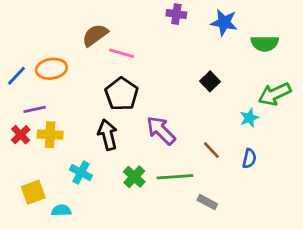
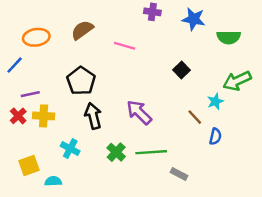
pink line: (122, 53) -> (125, 46), moved
orange ellipse: (51, 69) -> (36, 37), moved
black pentagon: (122, 94) -> (81, 81), moved
brown line: (211, 150) -> (195, 117), moved

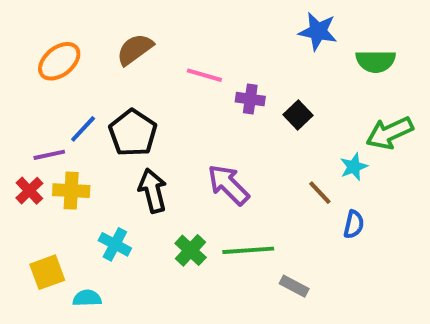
purple cross: (152, 12) -> (250, 99), moved
orange ellipse: (36, 37) -> (59, 61), turned -30
blue line: (15, 65) -> (83, 129), moved

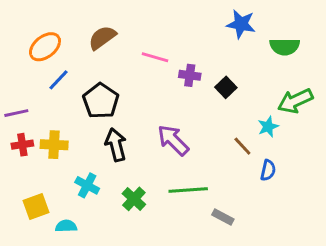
blue line: (83, 129) -> (59, 80), moved
purple line: (49, 155) -> (16, 113), moved
red cross: (29, 191) -> (22, 145), turned 35
green cross: (191, 250) -> (134, 199), moved

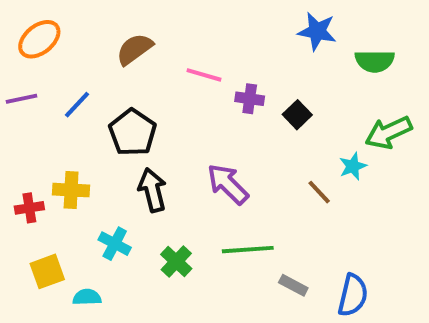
orange ellipse: (45, 47) -> (39, 39), moved
purple line: (16, 113) -> (21, 99), moved
red cross: (22, 145) -> (29, 208), moved
blue semicircle: (268, 170) -> (353, 295), moved, size x1.5

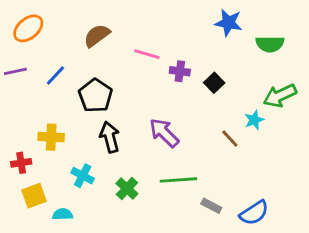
red cross: (29, 208) -> (21, 163), moved
blue semicircle: (353, 295) -> (254, 213), turned 44

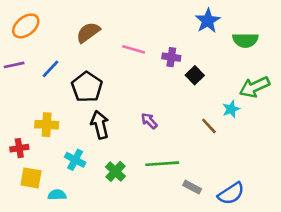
blue star: (228, 23) -> (208, 21), turned 30
purple cross: (180, 71) -> (171, 57), moved
purple arrow: (164, 133) -> (149, 121), size x0.6
yellow square: (34, 196) -> (31, 178), turned 30

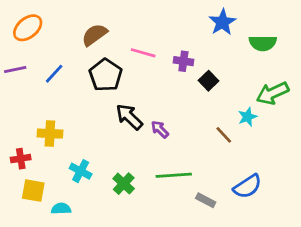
black pentagon: (87, 87) -> (106, 75), moved
black arrow: (100, 125) -> (129, 117), moved, turned -32
blue semicircle: (231, 194) -> (247, 186), moved

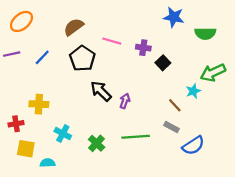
blue star: (222, 22) -> (174, 17), turned -30
purple arrow: (160, 129) -> (125, 101), turned 64
gray rectangle: (206, 200) -> (172, 127), moved

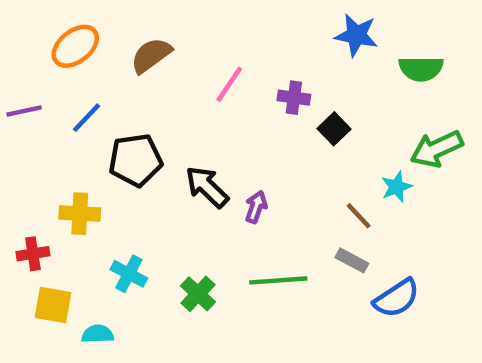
orange ellipse: (21, 21) -> (75, 46), moved
pink line: (112, 41) -> (229, 84), turned -72
black pentagon: (82, 58) -> (136, 160), moved, turned 30

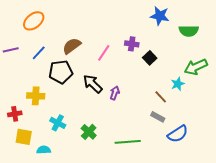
brown semicircle: (151, 55) -> (72, 46), moved
pink line: (229, 84) -> (104, 53), moved
green line: (278, 280) -> (128, 142), moved

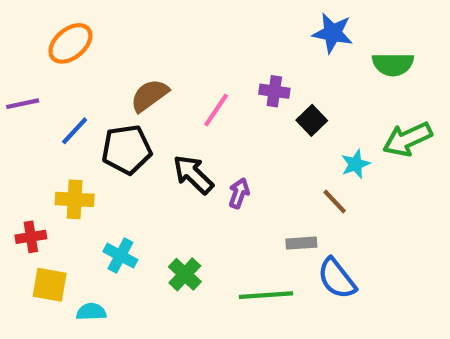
blue line: (39, 53) -> (75, 131), moved
cyan star: (178, 84) -> (355, 164), moved
gray rectangle: (158, 117) -> (301, 243), moved, turned -32
blue semicircle: (178, 134) -> (337, 278), moved, turned 85

